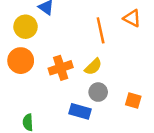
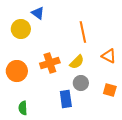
orange triangle: (132, 18) -> (109, 56), moved
orange circle: (21, 61) -> (17, 71), moved
blue rectangle: (80, 111) -> (66, 99), turned 66

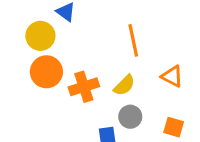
orange circle: (17, 71) -> (46, 72), moved

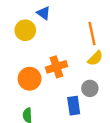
orange circle: (46, 72) -> (30, 79), moved
yellow semicircle: (124, 85) -> (95, 58), moved

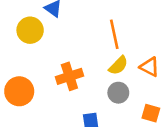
orange circle: (30, 79) -> (19, 91), moved
gray circle: (90, 88) -> (118, 93), moved

